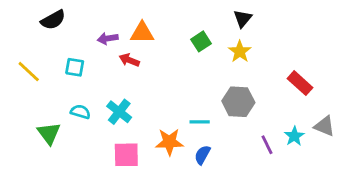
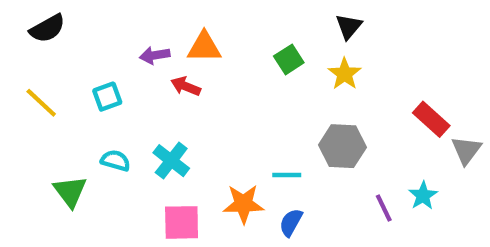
black semicircle: (53, 20) -> (47, 28), moved
cyan square: (75, 67) -> (107, 97), turned -30
gray triangle: (324, 126) -> (466, 150), moved, turned 45

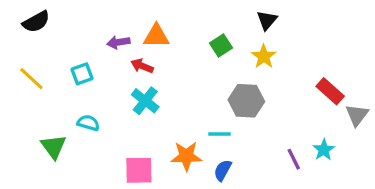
gray hexagon: (342, 146) -> (246, 101), moved
cyan cross: (171, 161) -> (145, 101), moved

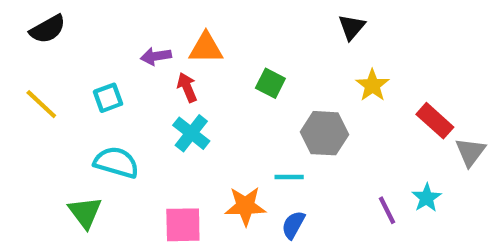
green square: (221, 45) -> (270, 83), moved, turned -30
yellow star: (264, 56) -> (372, 85), moved
red arrow: (142, 66) -> (187, 87), turned 45
cyan semicircle: (88, 123) -> (116, 162), size x1.5
green triangle: (54, 147) -> (85, 212), moved

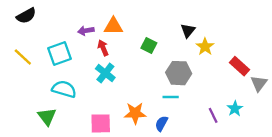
black triangle: (352, 27) -> (188, 31), moved
cyan square: (108, 98) -> (59, 54), size x1.5
cyan line: (289, 177) -> (171, 97), moved

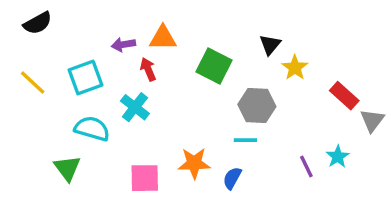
green square: (149, 46) -> (214, 66), size x1.5
cyan cross: (105, 73) -> (135, 107), moved

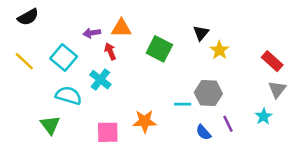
cyan square: (85, 77) -> (64, 57), turned -30
red rectangle: (344, 96) -> (272, 61), moved
gray hexagon: (257, 106) -> (208, 93), moved
cyan star: (338, 157) -> (264, 116), moved
blue semicircle: (232, 178) -> (203, 132), moved, turned -70

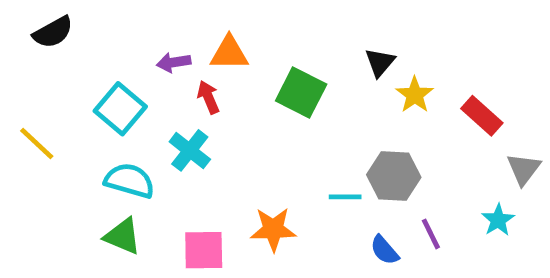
yellow line: (24, 61) -> (37, 144), moved
red rectangle: (272, 61) -> (482, 116), moved
green triangle: (50, 125) -> (123, 236), moved, turned -30

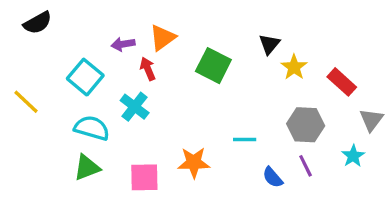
orange triangle: (229, 53) -> (163, 38), turned -36
gray hexagon: (394, 176) -> (306, 125), moved
green triangle: (123, 236) -> (87, 167), turned -44

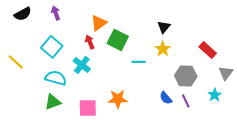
purple arrow: (123, 44) -> (56, 13), moved, turned 80
green square: (213, 66) -> (118, 40), moved
yellow star: (294, 67) -> (163, 49), moved
cyan line: (245, 140) -> (139, 62), moved
blue semicircle: (273, 177) -> (166, 98), moved

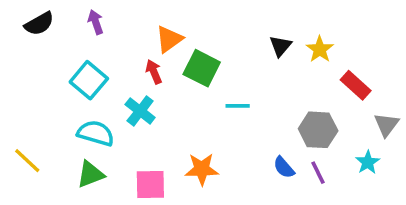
yellow star: (163, 49) -> (320, 49), moved
yellow line: (16, 62) -> (27, 161), moved

